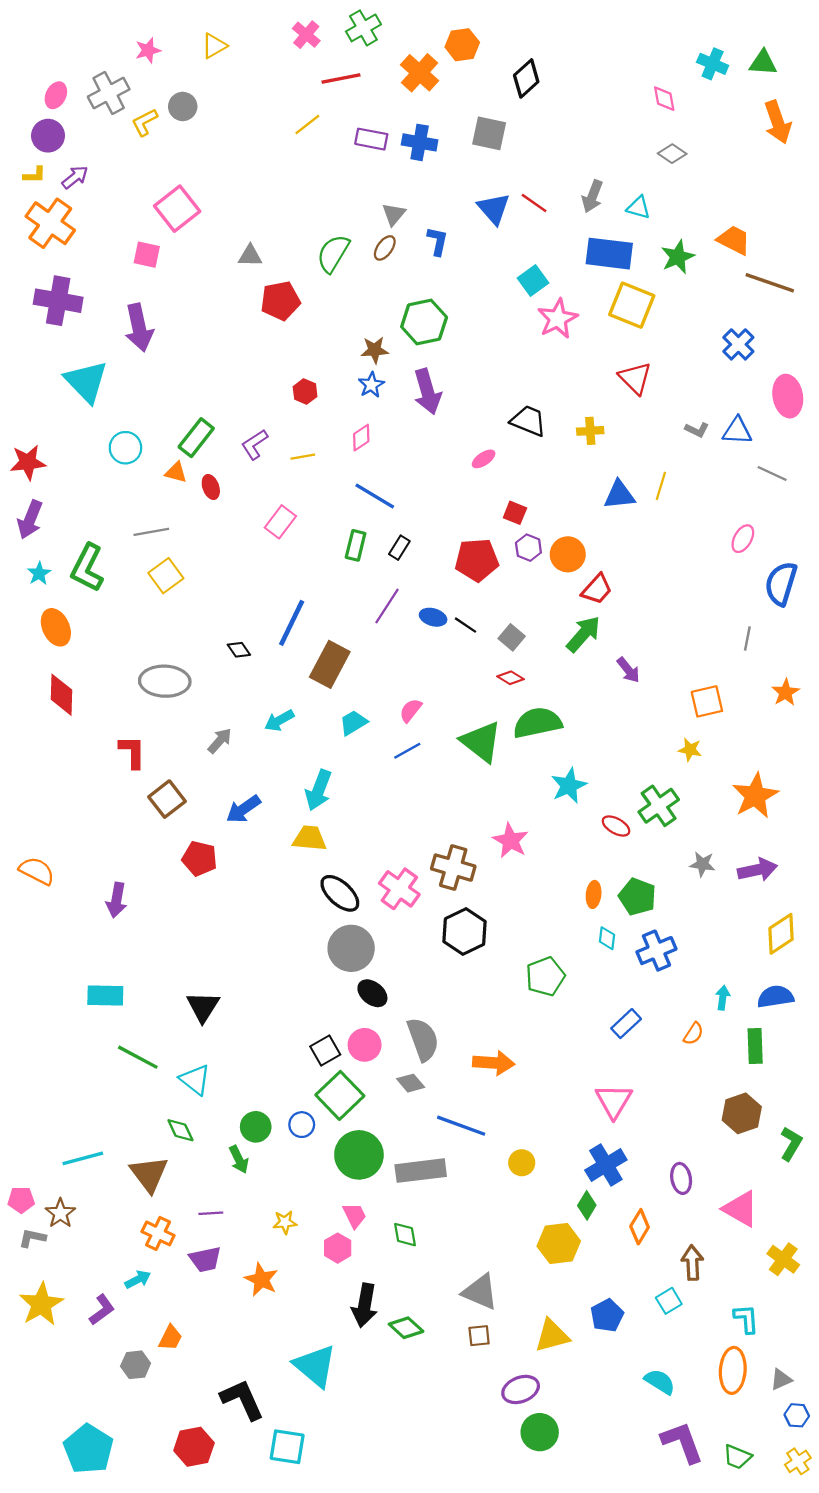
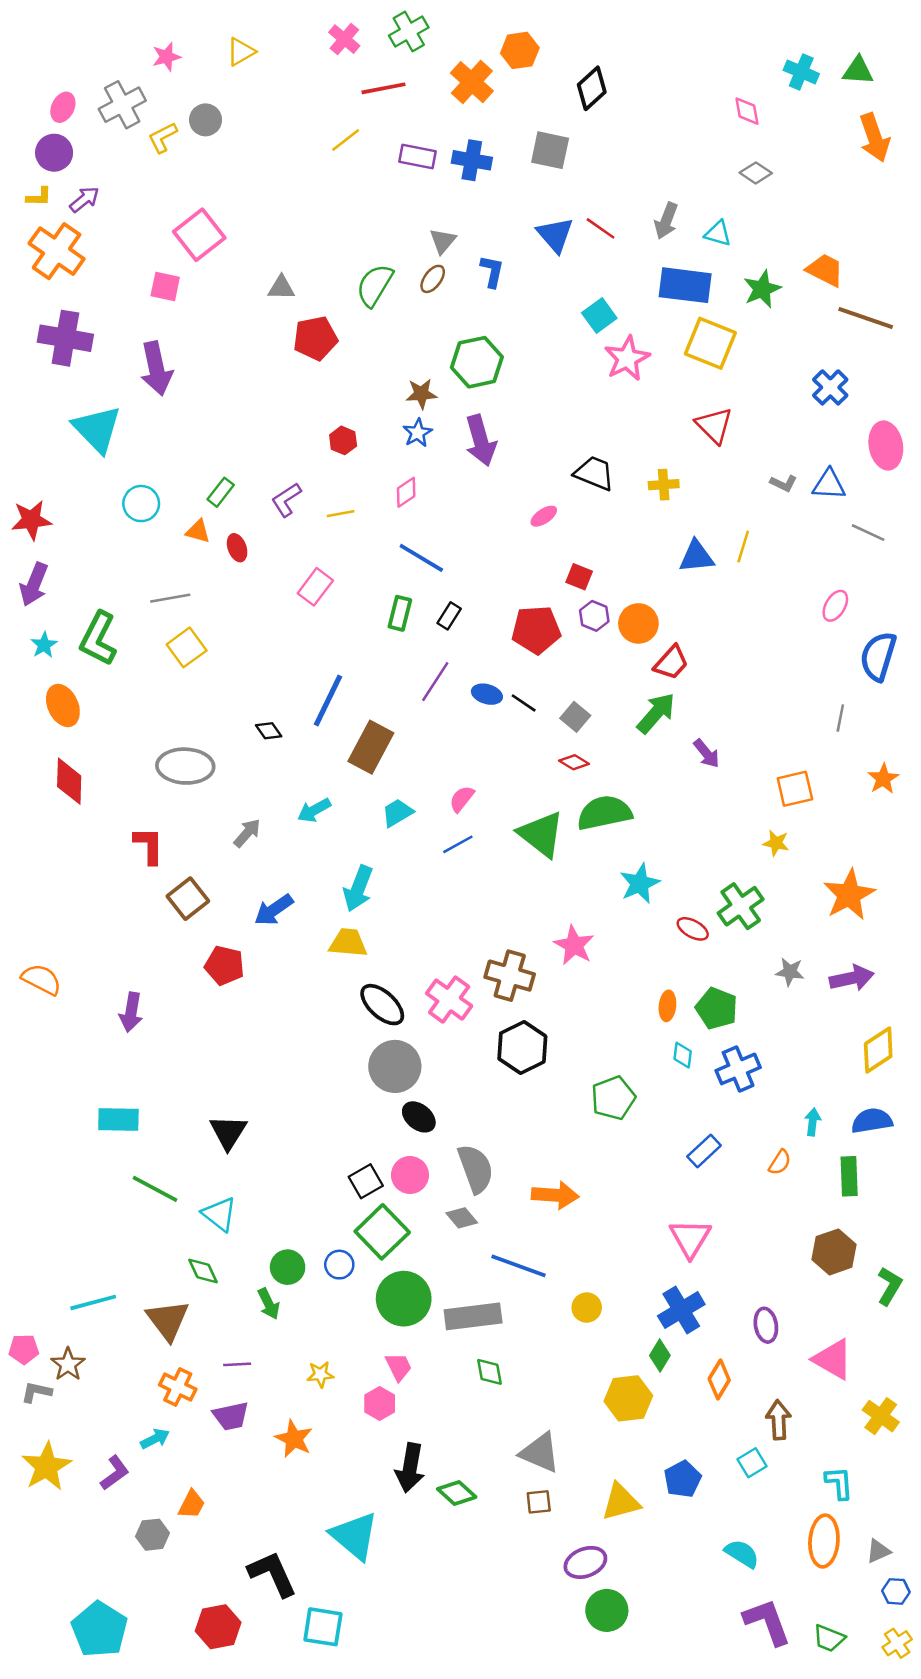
green rectangle: (196, 438) -> (221, 492), size x0.7
green diamond: (405, 1235) -> (489, 1372), moved

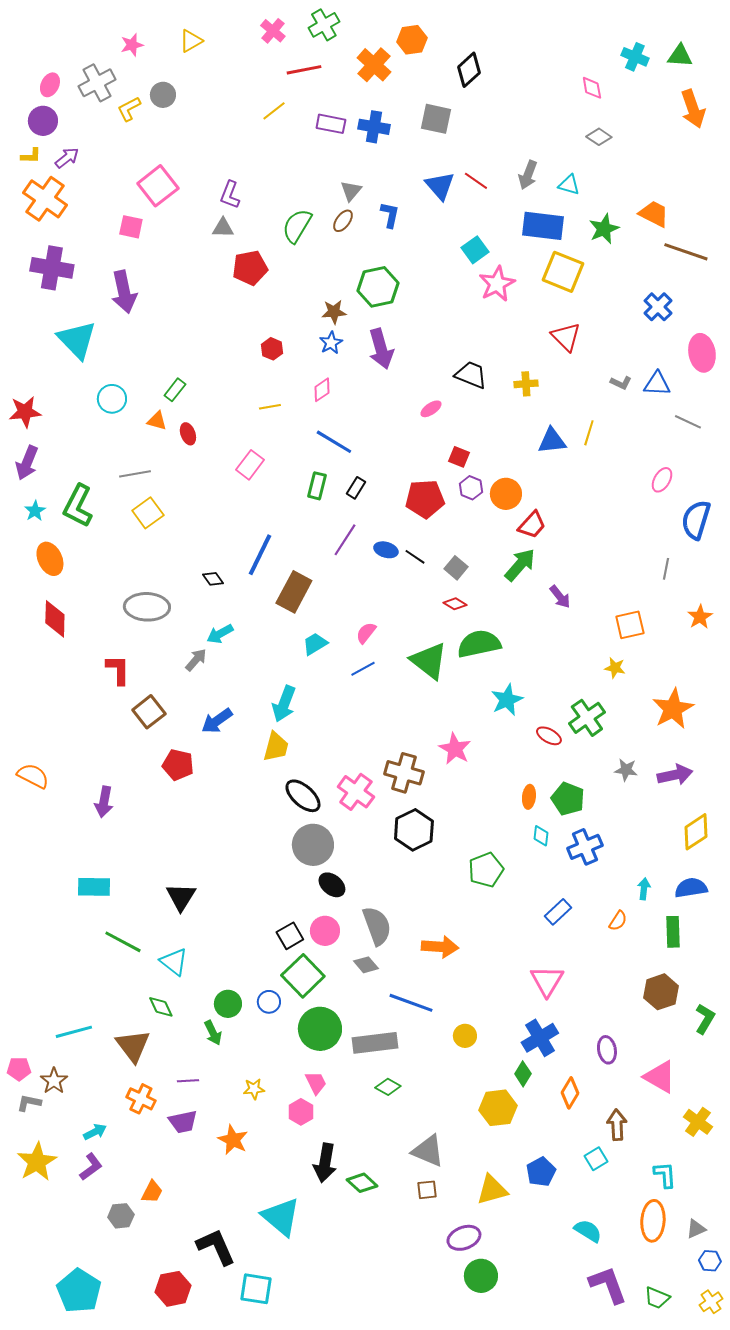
purple L-shape: (286, 500) -> (230, 195), moved, turned -36
cyan arrow: (314, 810) -> (220, 634), moved
yellow trapezoid: (348, 943) -> (276, 747), turned 100
green diamond: (489, 1372) -> (388, 1087), turned -50
cyan arrow: (155, 1439) -> (95, 1132), moved

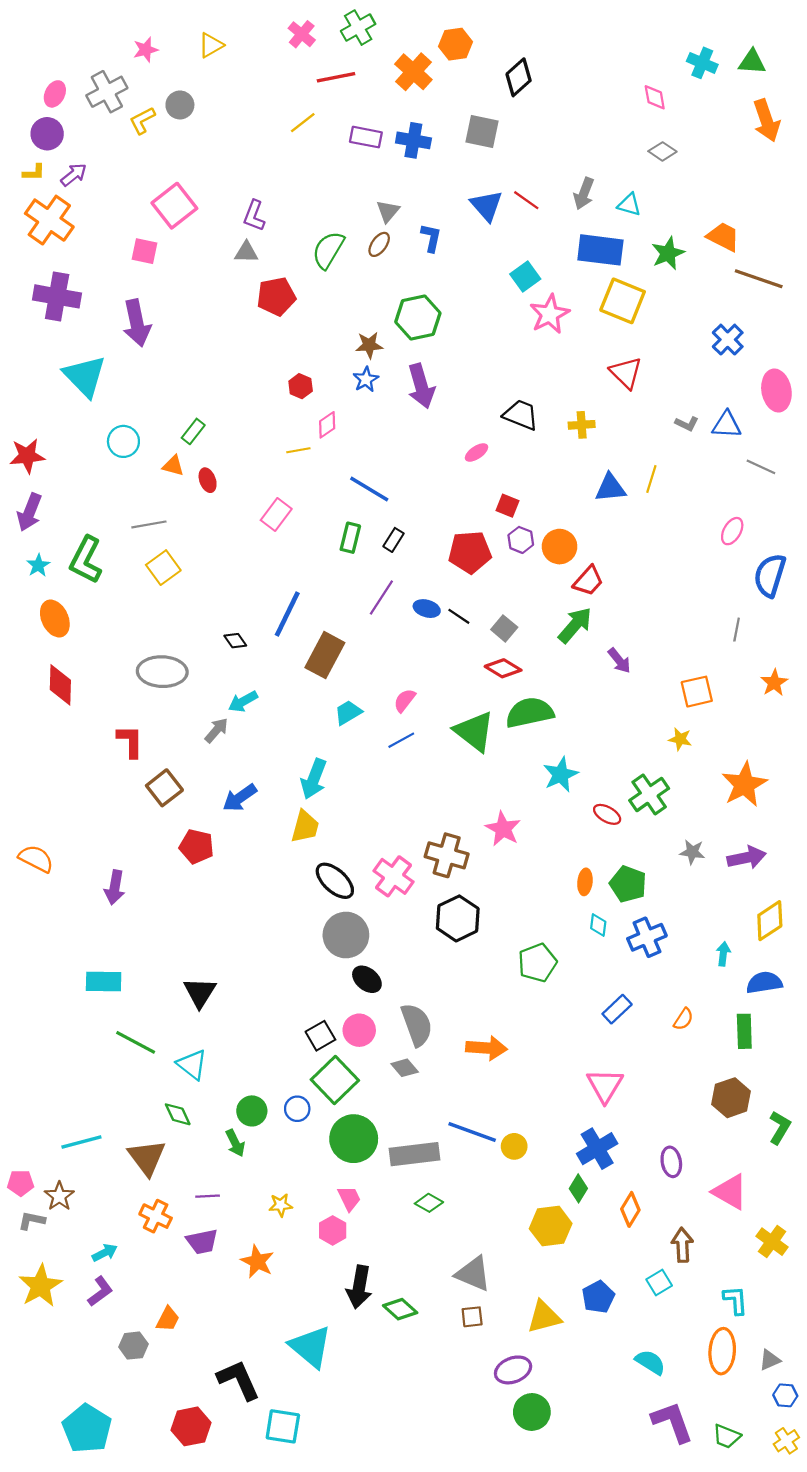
pink diamond: (322, 390) -> (327, 425), moved
red diamond: (455, 604) -> (503, 668), size x1.4
cyan arrow: (644, 889) -> (723, 954), moved
blue line: (411, 1003) -> (472, 1132), moved

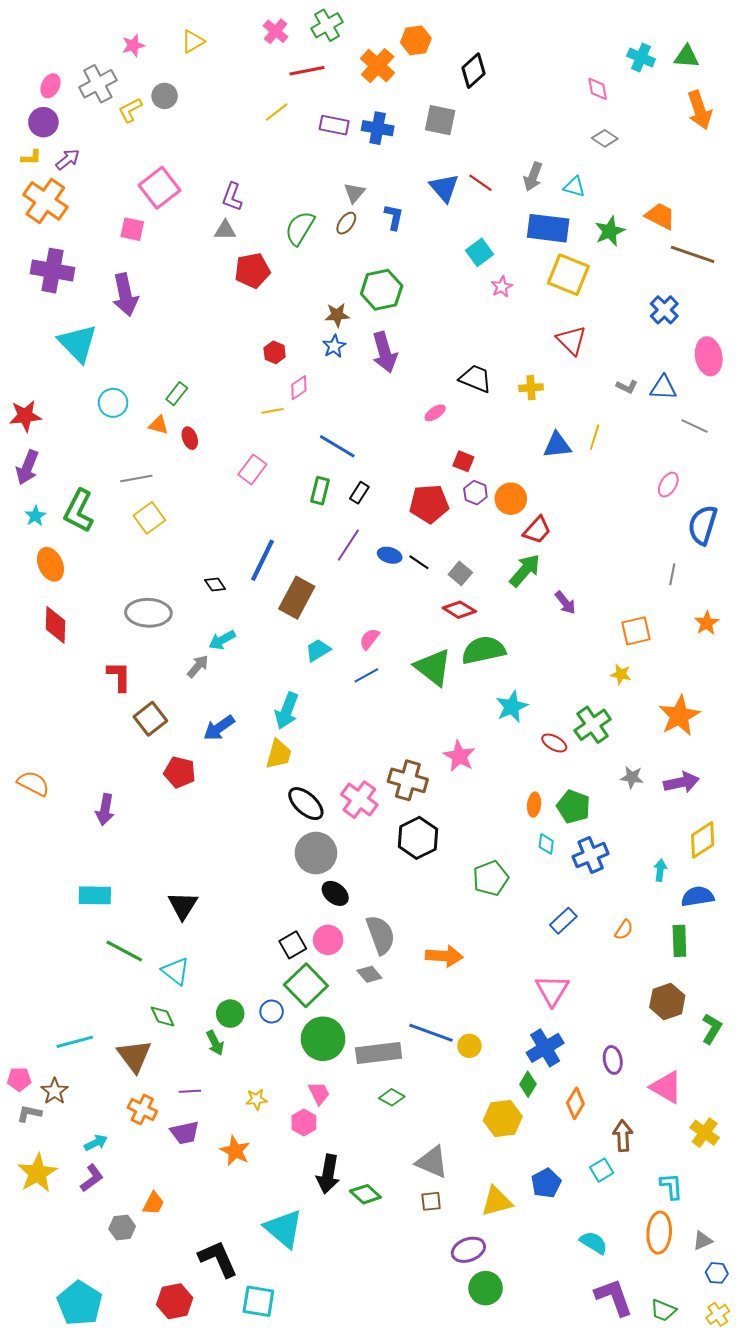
pink star: (550, 314) -> (502, 287), size x0.6

